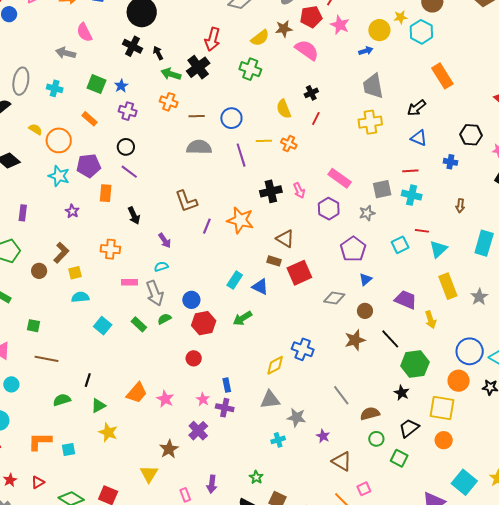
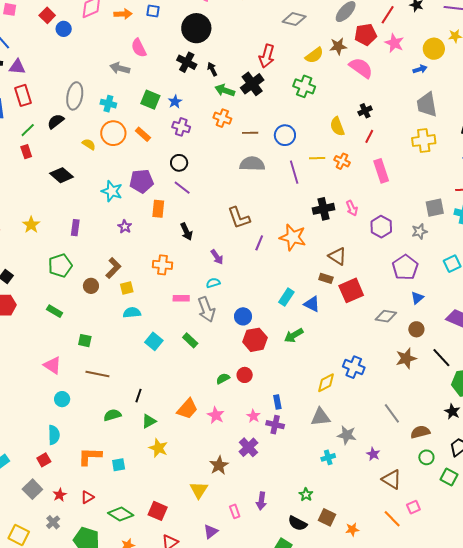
orange circle: (59, 140) -> (113, 133), moved
pink rectangle: (340, 178) -> (381, 171), moved, turned 35
green semicircle: (164, 319) -> (223, 379), moved

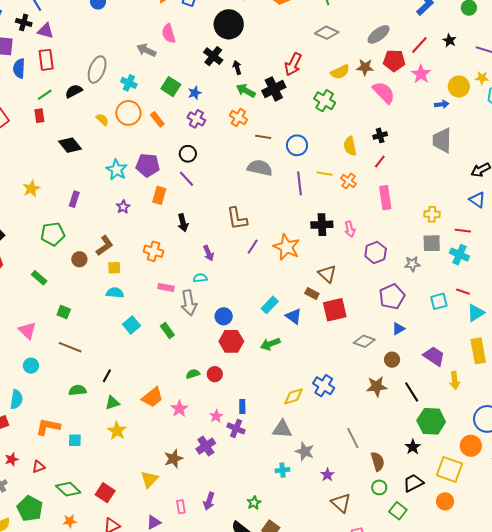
yellow cross: (424, 141) -> (432, 214), moved, size x0.7
brown semicircle: (420, 432) -> (378, 461), turned 78

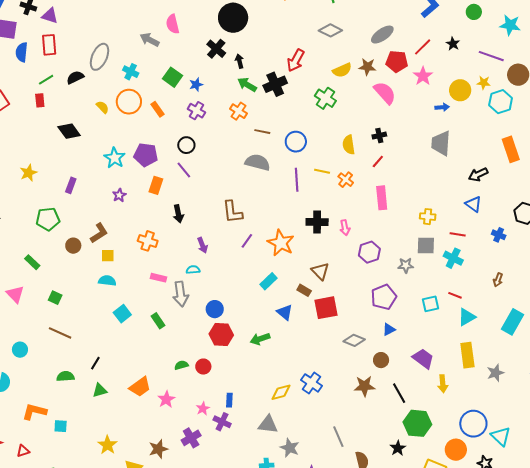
cyan rectangle: (270, 305) -> (268, 281), moved
pink triangle: (27, 331) -> (15, 294), moved
yellow star: (117, 431) -> (107, 445), moved

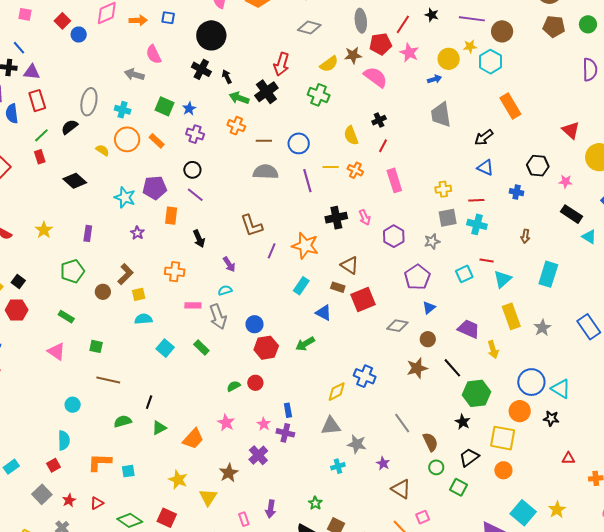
gray ellipse: (382, 35) -> (361, 21), turned -50
orange trapezoid: (140, 387) -> (193, 439), moved

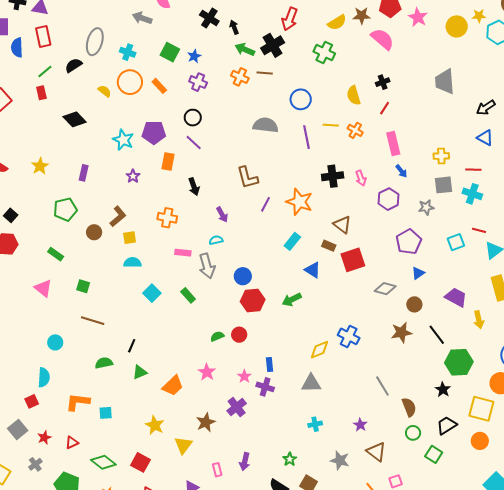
blue arrow: (435, 79) -> (401, 171), moved, turned 64
brown line: (264, 141) -> (265, 73), moved
gray star: (357, 444) -> (340, 460), moved

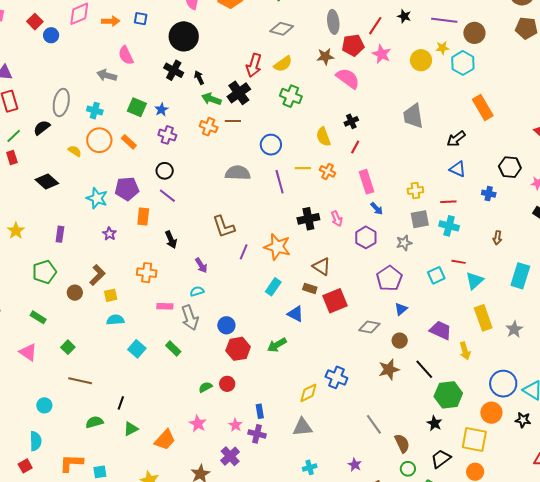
yellow semicircle: (337, 22) -> (283, 64), moved
green square: (83, 286) -> (68, 347), turned 32

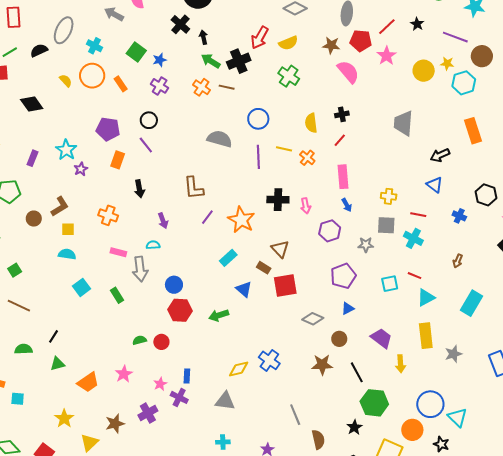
cyan star: (97, 198) -> (66, 150), moved

